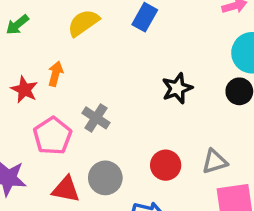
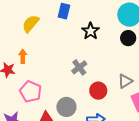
black star: (177, 88) -> (91, 31), moved
gray cross: (96, 118) -> (79, 67), moved, turned 35

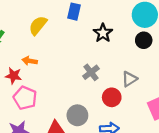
orange arrow: (23, 56) -> (30, 61), turned -80
gray triangle: (125, 81) -> (129, 79), moved
pink pentagon: (31, 92) -> (25, 98), moved

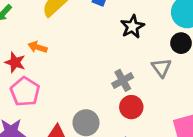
gray cross: (91, 72) -> (123, 80), moved
gray triangle: (129, 79) -> (161, 68), moved, turned -42

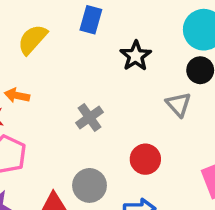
gray cross: (123, 80) -> (90, 118), moved

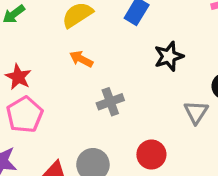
orange arrow: (17, 95) -> (81, 59), moved

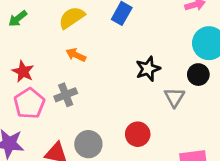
black star: (169, 56) -> (148, 69), moved
gray cross: (110, 102) -> (66, 95), moved

